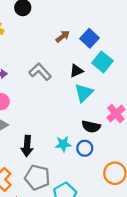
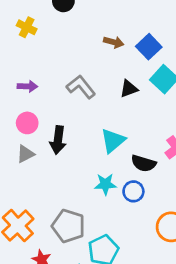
brown arrow: (63, 36) -> (114, 42), turned 48
cyan triangle: (84, 93) -> (113, 141), moved
black arrow: (27, 146) -> (58, 140), moved

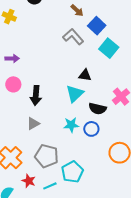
brown arrow: (114, 42) -> (77, 10), moved, turned 32
gray L-shape: (81, 87) -> (73, 37), moved
black triangle: (129, 89) -> (85, 75), moved, turned 32
gray triangle: (25, 154) -> (33, 124), moved

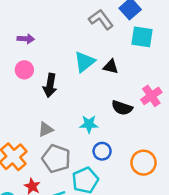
cyan square: (109, 48) -> (142, 37), turned -36
cyan triangle: (75, 94) -> (85, 62), moved
gray triangle: (33, 124) -> (46, 129), moved
blue circle: (91, 129) -> (102, 151), moved

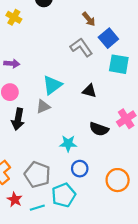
cyan triangle: (85, 62) -> (52, 85), moved
black arrow: (50, 85) -> (18, 119), moved
gray triangle: (46, 129) -> (43, 107), moved

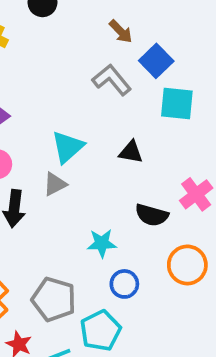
orange circle: (118, 180) -> (187, 265), moved

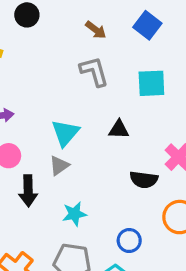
blue square: (156, 61) -> (147, 25), moved
gray L-shape: (112, 80) -> (94, 71), turned 32
cyan star: (102, 243) -> (74, 214), moved

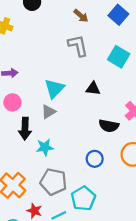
cyan square: (151, 83) -> (119, 57), turned 30
cyan star: (74, 214) -> (45, 147), moved
blue circle: (129, 241) -> (95, 159), moved

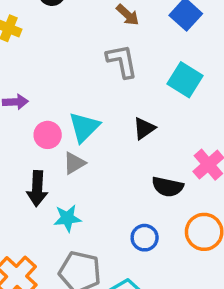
black triangle: (93, 89) -> (144, 128), turned -42
pink circle: (12, 102) -> (48, 135), moved

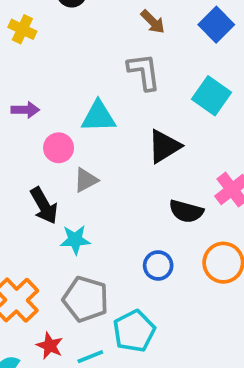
cyan triangle: (84, 127) -> (98, 117), moved, turned 40
black triangle: (144, 128) -> (164, 146), size x1.4
black arrow: (37, 189) -> (44, 206), turned -36

